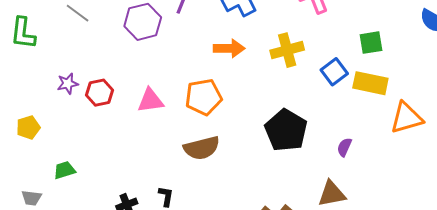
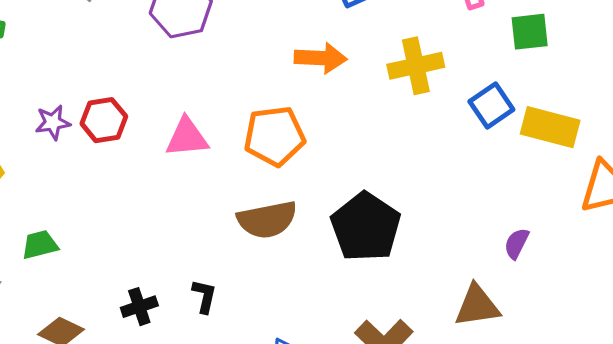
green square: (371, 43) -> (530, 32), moved
purple star: (68, 84) -> (53, 122), moved
black pentagon: (286, 130) -> (366, 227), moved
purple semicircle: (344, 147) -> (517, 243), moved

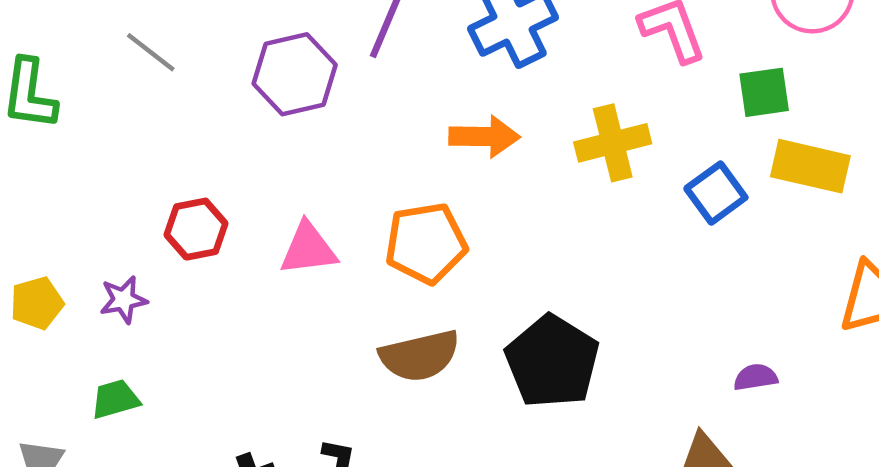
purple star: (53, 122) -> (123, 300), moved
yellow rectangle: (550, 127) -> (810, 166), moved
purple semicircle: (517, 243) -> (756, 377), turned 56

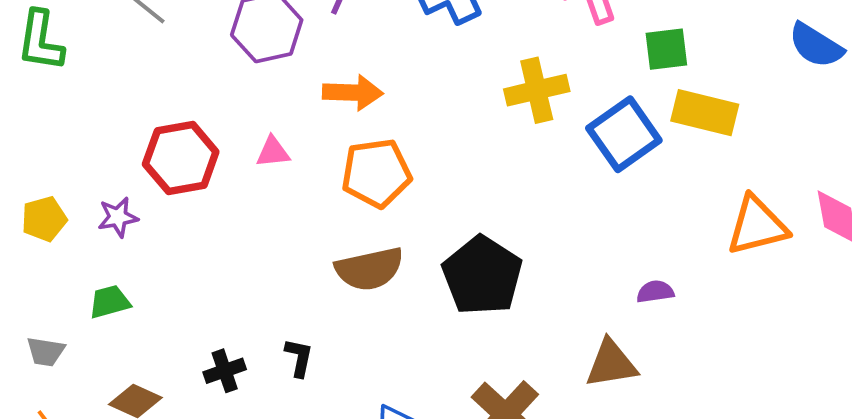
orange arrow: (484, 137) -> (353, 93), moved
blue square: (716, 193) -> (624, 134), size x1.4
red hexagon: (196, 229) -> (181, 158), size x1.4
pink triangle: (308, 249) -> (273, 152), moved, size x0.7

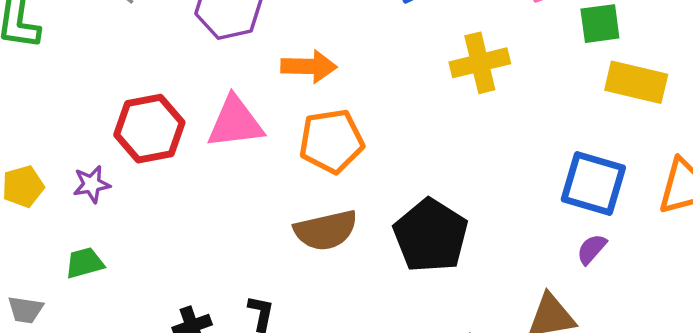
blue square: (624, 134) -> (593, 183), moved, turned -38
pink triangle: (273, 152) -> (235, 122), size x1.8
purple semicircle: (655, 292) -> (592, 249), turned -40

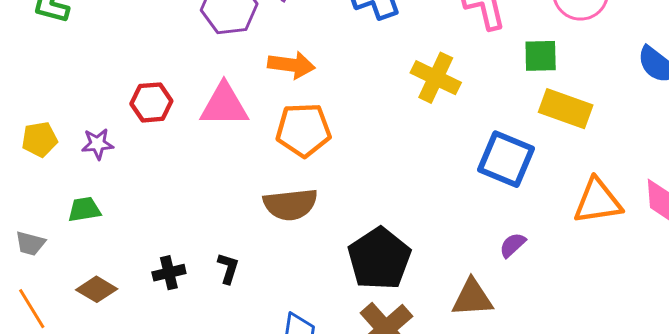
yellow cross: (480, 63) -> (436, 78), turned 33
red hexagon: (149, 129) -> (151, 102), size x0.7
blue square: (593, 183) -> (506, 159), moved
black pentagon: (431, 236) -> (379, 259), moved

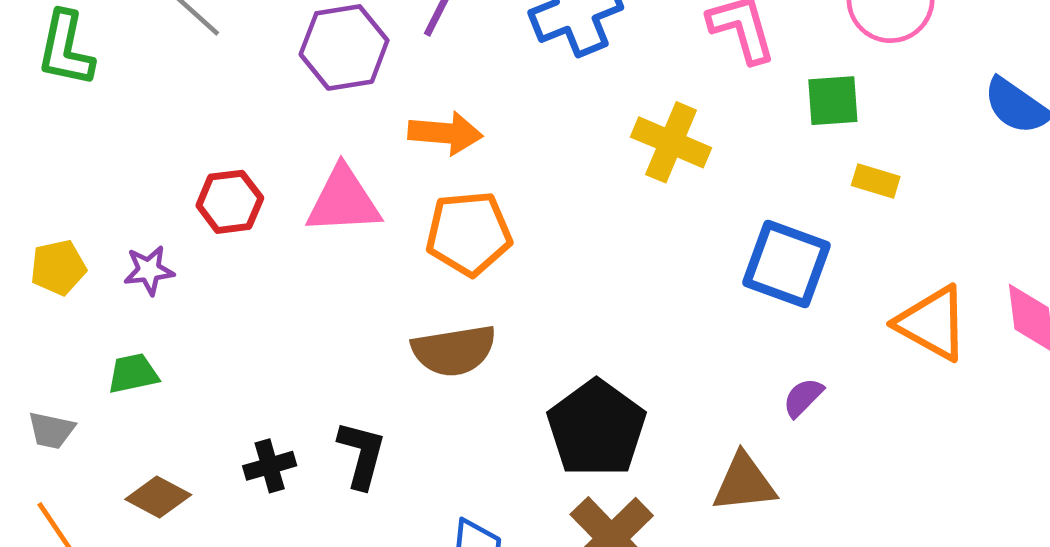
yellow rectangle: (566, 109) -> (876, 181), size x0.6
orange triangle: (598, 201) -> (932, 323), turned 40
black L-shape: (228, 268) -> (362, 455), size x1.4

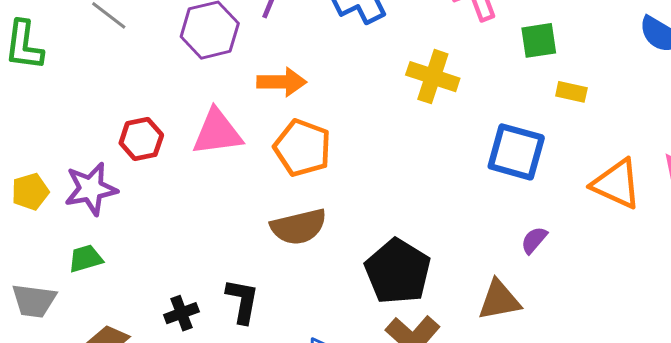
orange pentagon: (469, 233) -> (302, 148), turned 30
purple star: (149, 270) -> (91, 189), size x1.6
gray trapezoid: (51, 430) -> (34, 301), size x1.4

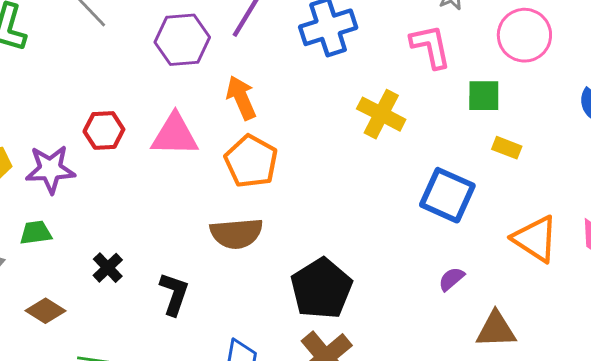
orange arrow: (282, 82) -> (241, 98), turned -123
brown triangle: (499, 300) -> (496, 330), moved
black cross: (181, 313) -> (108, 268), moved, turned -32

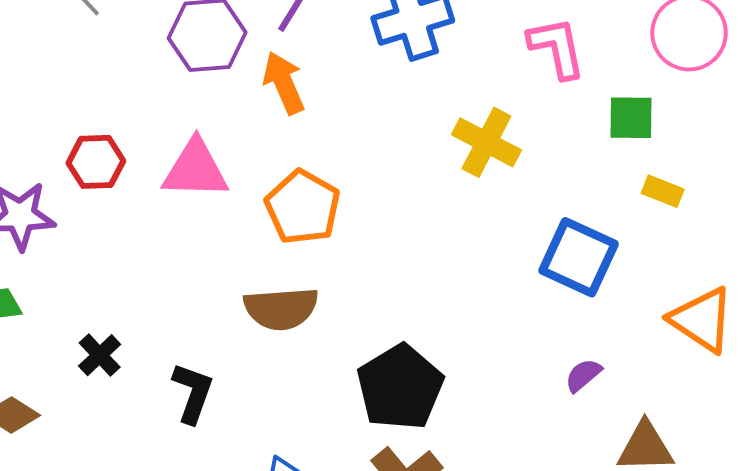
orange arrow: (241, 98) -> (284, 83), moved

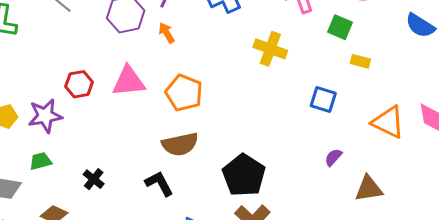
orange arrow: (284, 83) -> (167, 33), size x0.7
green square: (631, 118) -> (340, 27), turned 30
blue square: (579, 257) -> (323, 99), size x0.7
black L-shape: (193, 393) -> (159, 183), moved, turned -40

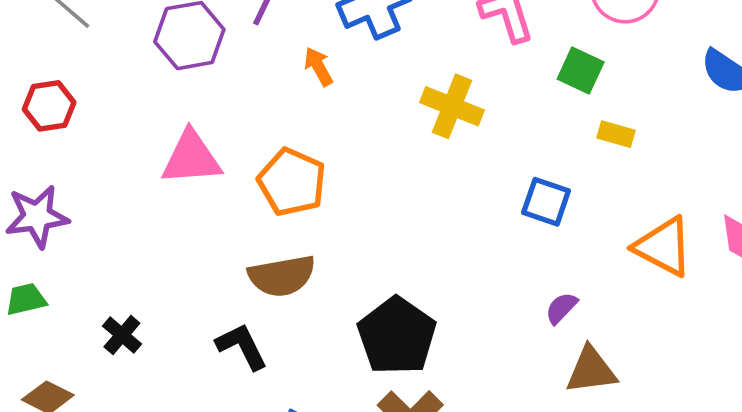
orange arrow: (167, 33) -> (318, 67), moved
red hexagon: (79, 84) -> (49, 106), moved
brown triangle: (369, 189) -> (591, 370), moved

